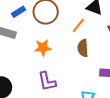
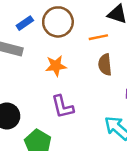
orange line: (78, 25) -> (98, 37), turned 42

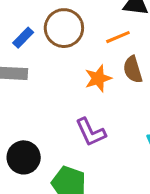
orange star: (56, 66) -> (98, 78), moved

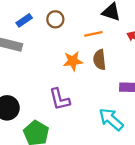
brown circle: (64, 28) -> (55, 19), size x0.6

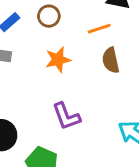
orange star: (73, 61) -> (58, 60), moved

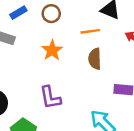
orange star: (58, 60) -> (52, 50), turned -30

